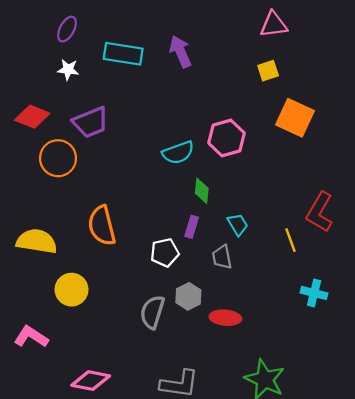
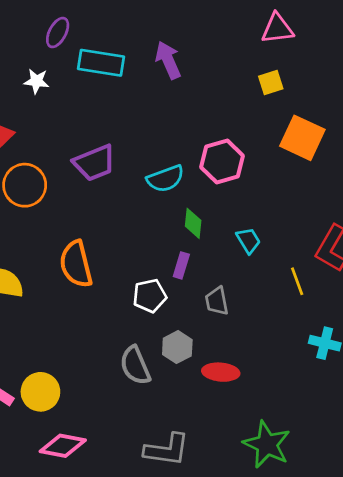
purple ellipse: (67, 29) -> (58, 33), moved
purple trapezoid: (91, 122) -> (94, 163), moved
cyan trapezoid: (238, 224) -> (248, 240), moved
yellow circle: (71, 290) -> (40, 392), moved
gray semicircle: (152, 312) -> (135, 366), turned -40

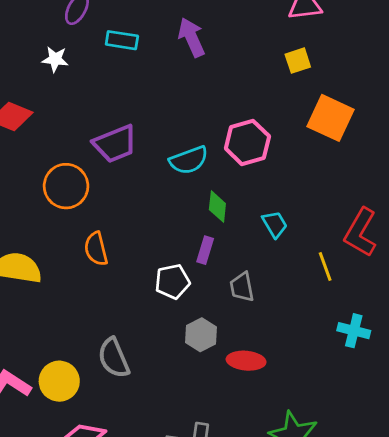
cyan rectangle: (101, 63) -> (122, 40), size x0.7
orange circle: (25, 185) -> (66, 186), moved
orange semicircle: (76, 264) -> (96, 249), size x0.7
gray semicircle: (135, 366) -> (114, 358), moved

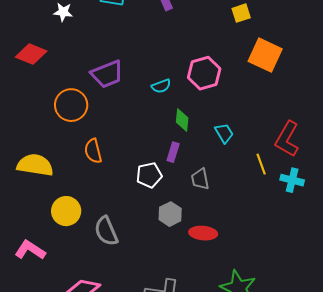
cyan semicircle: (189, 160) -> (161, 86), size x0.7
cyan cross: (354, 331) -> (292, 180), moved
yellow circle: (59, 381) -> (66, 211), moved

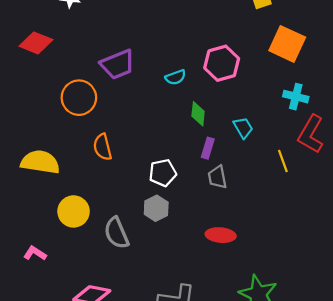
purple rectangle: (173, 152) -> (208, 148), moved
cyan cross: (292, 180) -> (296, 97), moved
gray hexagon: (170, 214) -> (156, 208), moved
pink L-shape: (30, 250) -> (35, 253), size x0.7

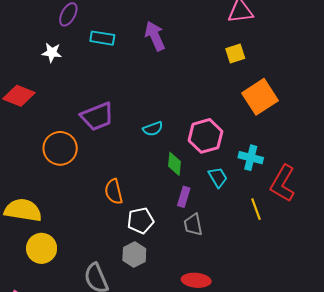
orange square: (287, 44) -> (260, 97), turned 32
pink hexagon: (222, 63) -> (205, 136), moved
cyan cross: (296, 97) -> (251, 158), moved
orange semicircle: (103, 147) -> (114, 192), moved
yellow circle: (74, 211) -> (42, 248), moved

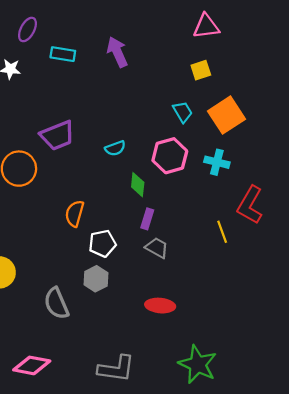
cyan cross: (251, 158) -> (217, 162), moved
cyan trapezoid: (218, 177) -> (183, 112), moved
orange semicircle: (114, 192) -> (75, 214), turned 30
gray trapezoid: (193, 225) -> (157, 248), turned 130

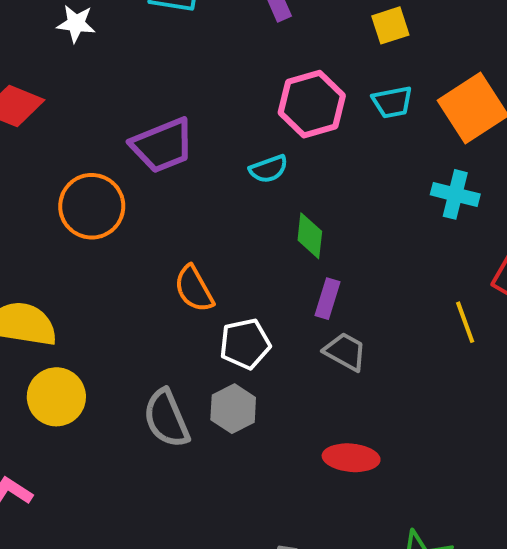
yellow square: (201, 70) -> (390, 25), moved
cyan trapezoid: (183, 112) -> (392, 102), turned 110
pink hexagon: (170, 156) -> (312, 104), moved
orange semicircle: (75, 214) -> (194, 289), turned -45
gray semicircle: (56, 303) -> (166, 418), moved

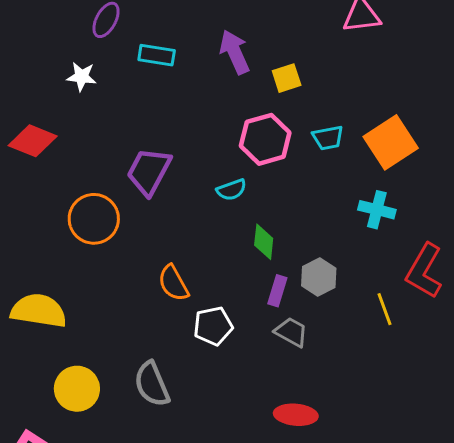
yellow square: (390, 25) -> (287, 78), moved
purple trapezoid: (162, 145) -> (149, 171), turned 140
yellow circle: (56, 397) -> (77, 389), moved
gray hexagon: (233, 409) -> (319, 277), moved

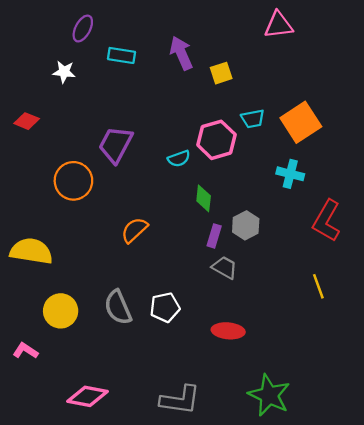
pink hexagon: (265, 139) -> (216, 140), moved
red diamond: (33, 141) -> (27, 121), size x0.7
orange semicircle: (173, 283) -> (134, 230), turned 76
yellow line: (385, 309) -> (318, 286), moved
white pentagon: (213, 326) -> (165, 307), moved

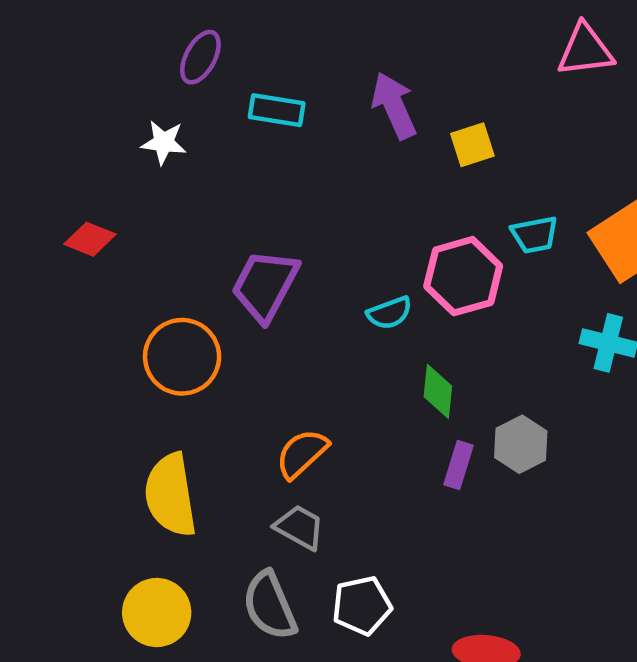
yellow semicircle: (31, 251) -> (171, 495), moved, turned -108
gray trapezoid: (225, 268) -> (300, 527), moved

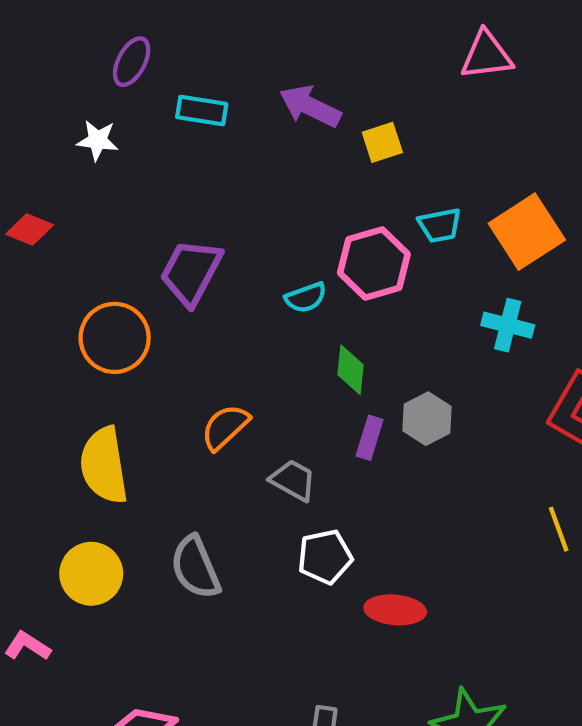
purple arrow: (394, 106) -> (310, 106), turned -40
gray trapezoid: (300, 527) -> (293, 480), moved
white pentagon: (362, 606) -> (325, 557), moved

